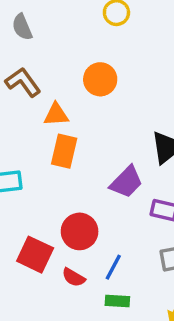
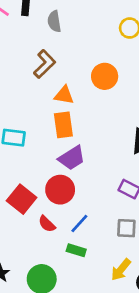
brown L-shape: (23, 82) -> (45, 64), turned 68
orange rectangle: (64, 151) -> (63, 125), turned -35
purple trapezoid: (126, 182) -> (72, 158), moved

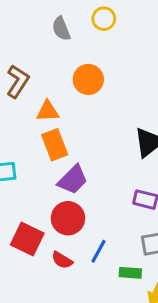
gray semicircle: (54, 21) -> (61, 29), moved
green rectangle: (76, 250) -> (130, 273), moved

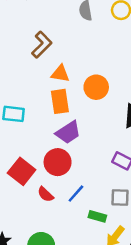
orange circle: (88, 79) -> (96, 87), moved

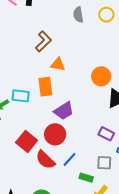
orange circle: (96, 87) -> (101, 76), moved
orange rectangle: (60, 101) -> (45, 87), moved
red semicircle: (45, 194) -> (45, 160), size x1.5

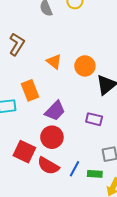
orange triangle: (58, 64) -> (54, 62), moved, turned 42
purple rectangle: (106, 134) -> (94, 119), moved
blue line: (69, 159) -> (75, 169), moved

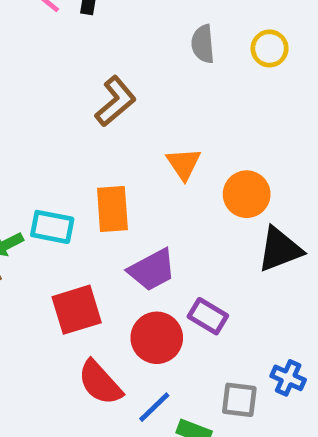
purple rectangle: (94, 119) -> (208, 316), moved
red circle: (52, 137) -> (157, 338), moved
red square: (24, 152) -> (77, 310), moved, turned 30

